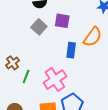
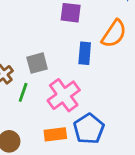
gray square: (39, 27) -> (37, 63), moved, turned 35

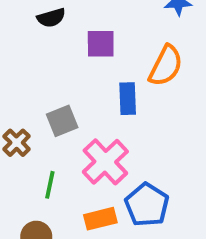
green line: (23, 92) -> (50, 185), moved

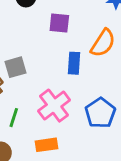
gray square: (62, 121) -> (15, 67), moved
blue pentagon: (147, 205) -> (100, 113), moved

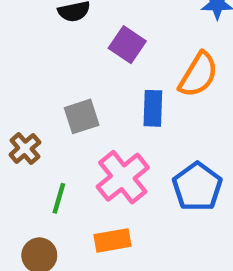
purple square: (59, 23) -> (127, 45), turned 30
gray square: (15, 67) -> (82, 116), moved

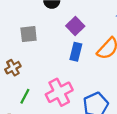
blue rectangle: (153, 108) -> (76, 52), moved
gray square: (82, 116) -> (29, 34), moved

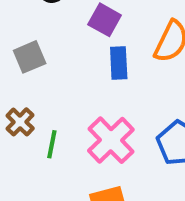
green line: (25, 96) -> (52, 144), moved

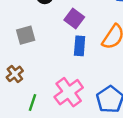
green line: (52, 144) -> (33, 103), moved

